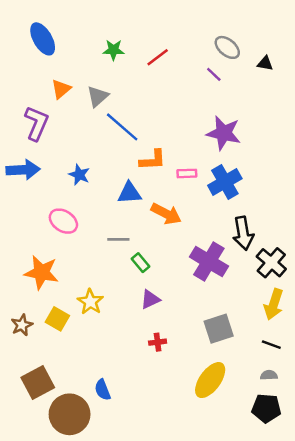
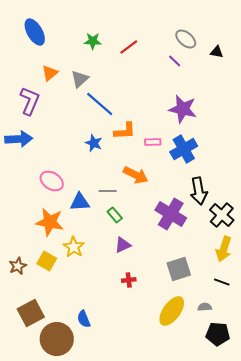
blue star: (79, 175) -> (94, 143), moved
blue triangle: (129, 193) -> (80, 202), moved
gray line: (118, 239) -> (108, 191), moved
orange star: (41, 272) -> (50, 222), moved
gray semicircle: (269, 375) -> (205, 307), moved

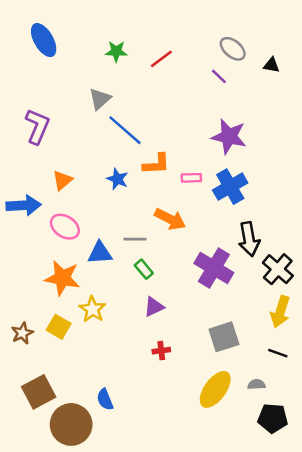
orange triangle: (50, 73) -> (62, 180), moved
blue arrow: (19, 139) -> (24, 205), moved

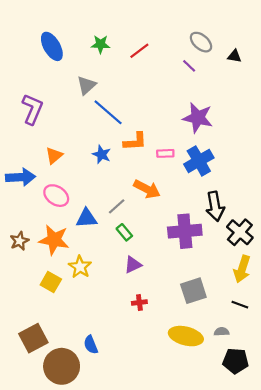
blue ellipse: (44, 40) -> (52, 46), moved
gray line: (135, 239) -> (117, 206), turned -42
purple cross: (214, 268) -> (185, 231), turned -36
brown star: (22, 333) -> (19, 241), moved
yellow ellipse: (215, 389) -> (186, 336), turned 68

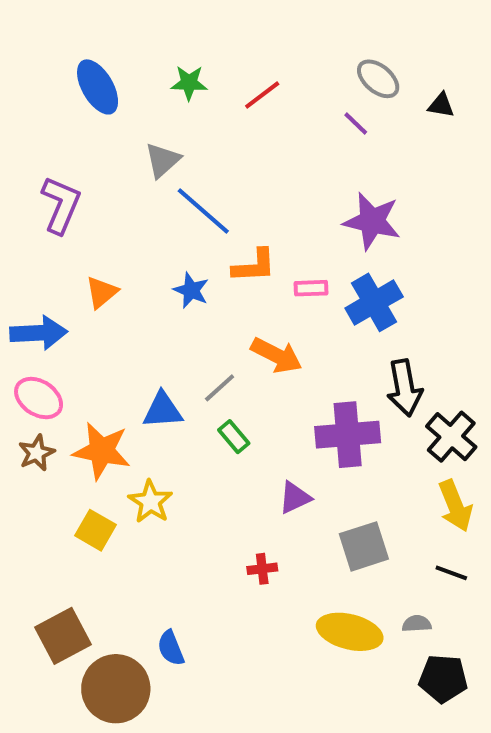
pink ellipse: (56, 196) -> (39, 398), moved
purple triangle: (133, 265) -> (295, 498), moved
yellow arrow: (242, 269) -> (455, 506), turned -40

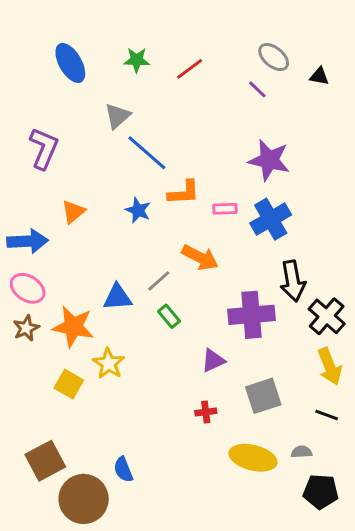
red cross: (262, 569) -> (206, 412), moved

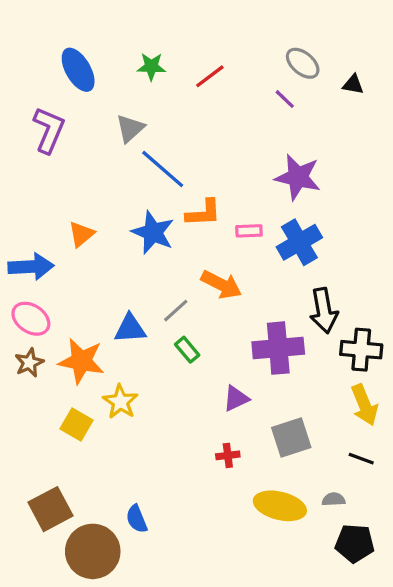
purple L-shape: (44, 148) -> (49, 130), moved
blue star: (138, 210) -> (153, 232), size x1.5
black cross: (327, 316) -> (361, 350), turned -36

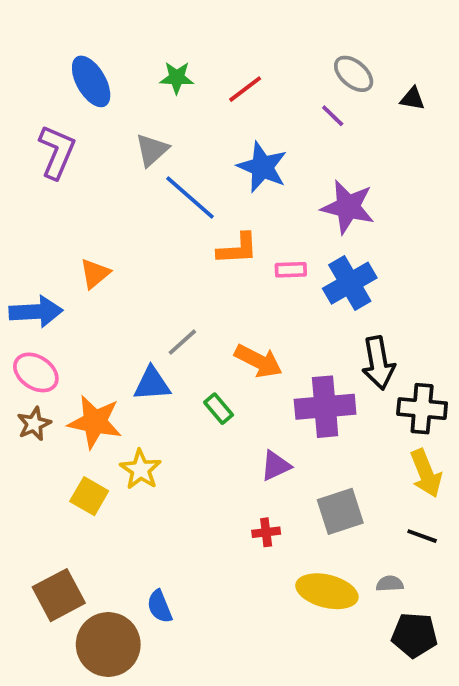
blue star: (153, 232) -> (262, 167), moved
orange arrow: (221, 285) -> (258, 361), moved
gray line: (176, 311) -> (182, 342), moved

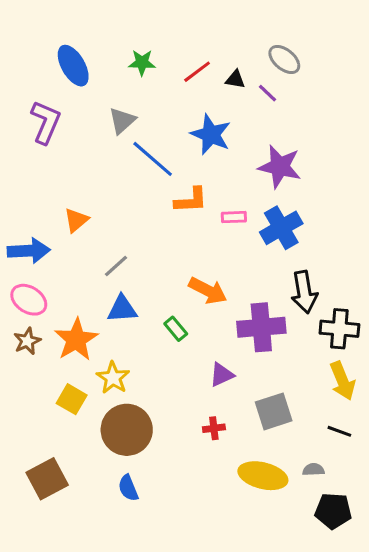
black triangle: (413, 99) -> (235, 79), moved
gray line: (182, 342) -> (116, 266), moved
orange star: (95, 422) -> (76, 340), turned 30
brown circle: (108, 644) -> (127, 430), moved

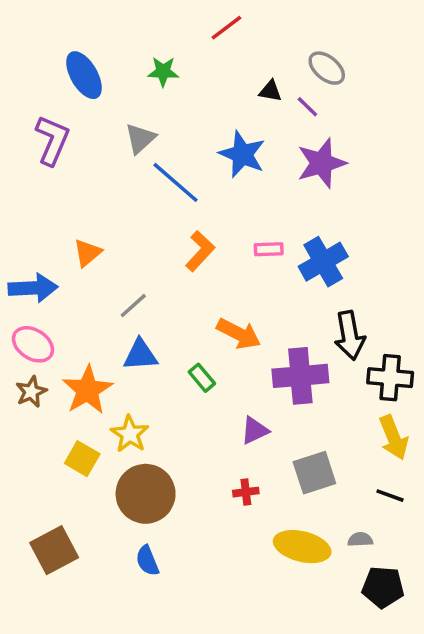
red line: (197, 72) -> (226, 28), moved
purple star: (280, 167) -> (321, 163), moved, turned -30
orange L-shape: (191, 200) -> (200, 251), moved, turned -44

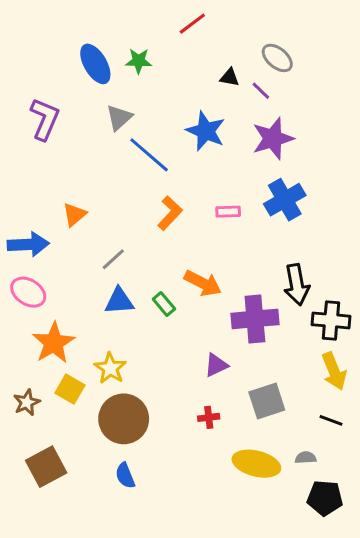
blue ellipse: (84, 75) -> (95, 64), moved
blue cross: (323, 262) -> (285, 200), moved
green rectangle: (202, 378) -> (164, 304), moved
orange star: (88, 390) -> (54, 343), moved
brown star: (31, 392) -> (27, 402), moved

